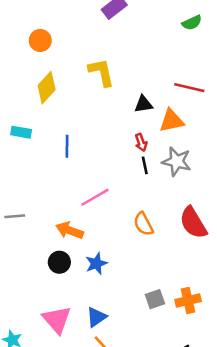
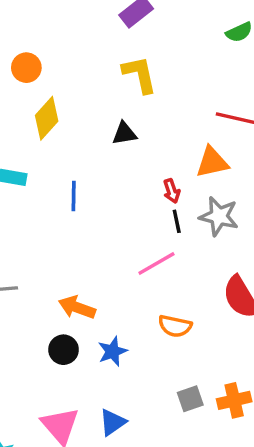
orange circle: (40, 40) -> (26, 68), moved
yellow L-shape: (101, 72) -> (140, 74), moved
black triangle: (143, 104) -> (124, 133), moved
pink line: (95, 197) -> (156, 264), moved
orange semicircle: (143, 224) -> (175, 326), moved, turned -50

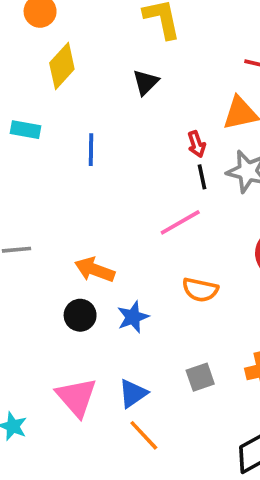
black triangle: (124, 133) -> (146, 82), turned -36
gray square: (190, 399) -> (200, 377), moved

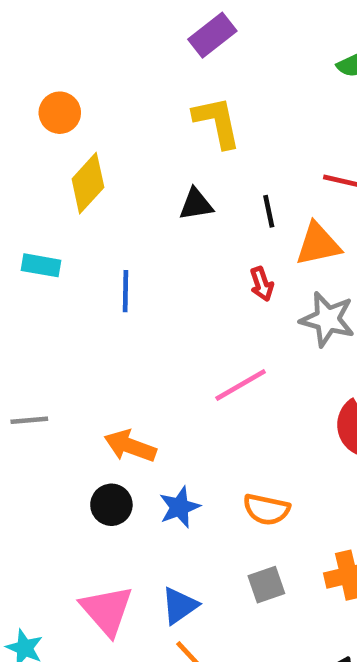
black triangle: (146, 82) -> (196, 204), turned 36
black line: (202, 177) -> (269, 211), moved
orange semicircle: (200, 290) -> (266, 509), moved

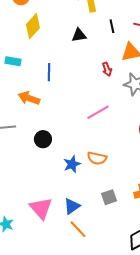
black line: (269, 211) -> (112, 26), moved
orange arrow: (130, 446) -> (29, 98), moved
black circle: (111, 505) -> (43, 139), moved
orange semicircle: (266, 509) -> (97, 158), moved

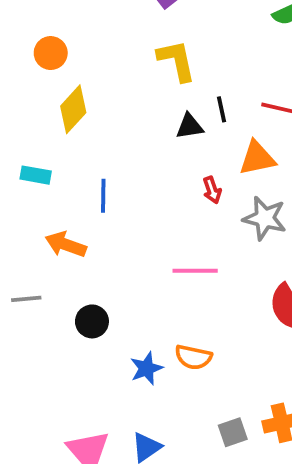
black triangle: (79, 35) -> (190, 126), moved
pink line: (98, 112) -> (195, 271), turned 30
gray square: (109, 197) -> (233, 432), moved

